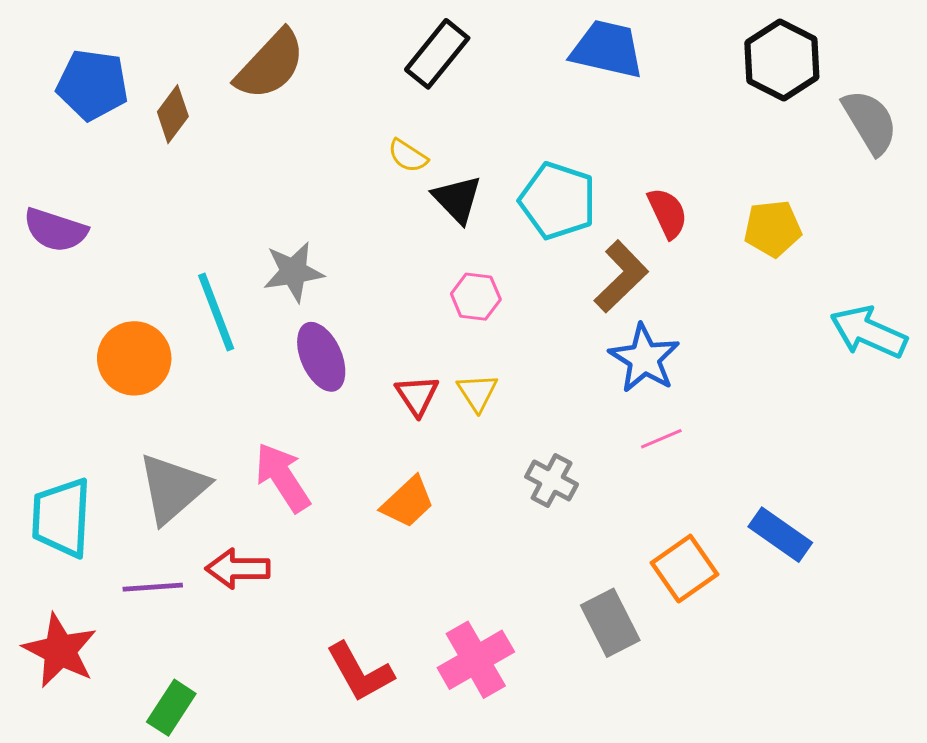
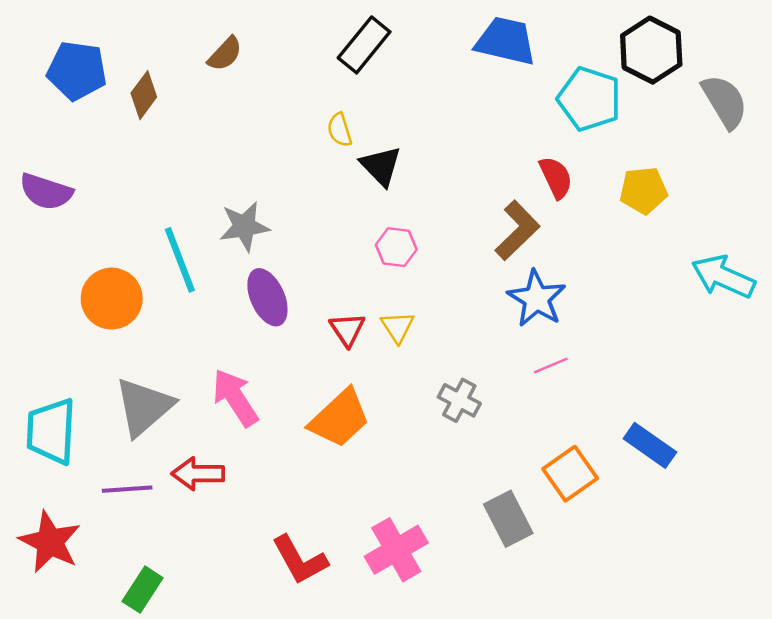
brown semicircle: (270, 65) -> (225, 54), size x0.6
yellow semicircle: (408, 156) -> (340, 130), turned 40
cyan pentagon: (558, 201) -> (589, 99), moved
orange trapezoid: (408, 502) -> (340, 418), size x1.4

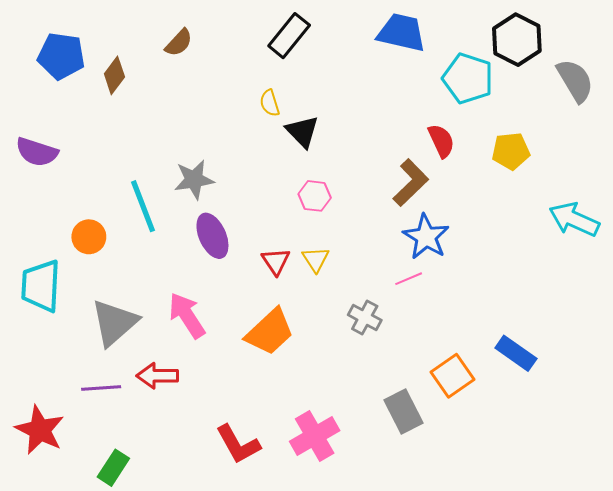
orange circle: (112, 299) -> (89, 237), size x0.7
pink line: (551, 366) -> (409, 279), moved
cyan trapezoid: (51, 431) -> (41, 286), moved

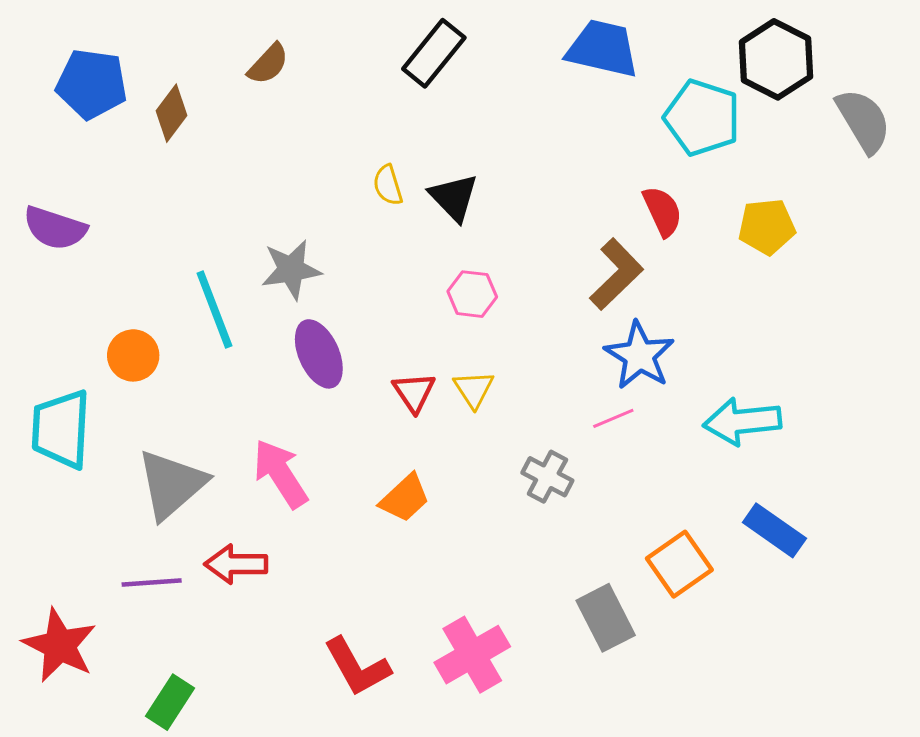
yellow semicircle: (270, 103) -> (388, 185), moved
cyan arrow: (574, 219) -> (742, 421), moved, turned -30
orange trapezoid: (270, 332) -> (405, 498), size x0.7

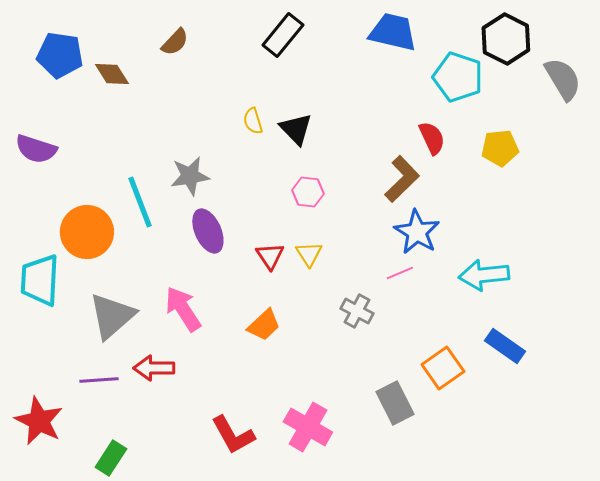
brown diamond: (172, 113) -> (112, 74), turned -69
orange circle: (133, 355) -> (87, 232), size x1.6
pink cross: (472, 655) -> (308, 427), turned -30

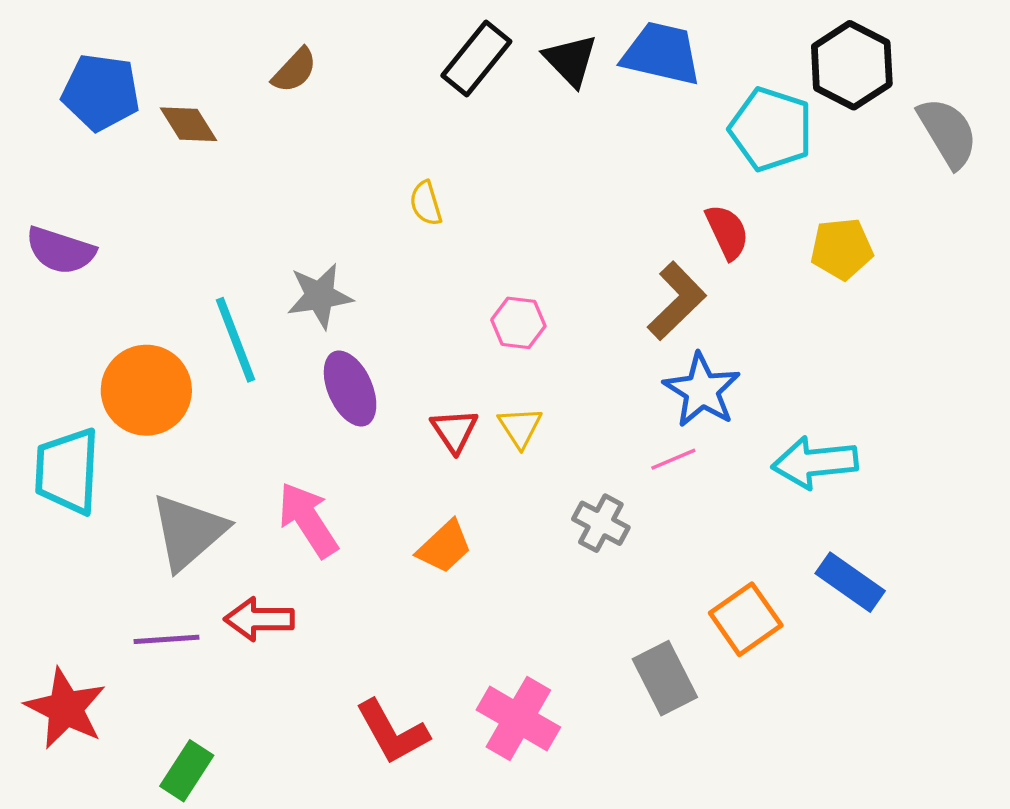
black triangle: (296, 129) -> (571, 60), moved

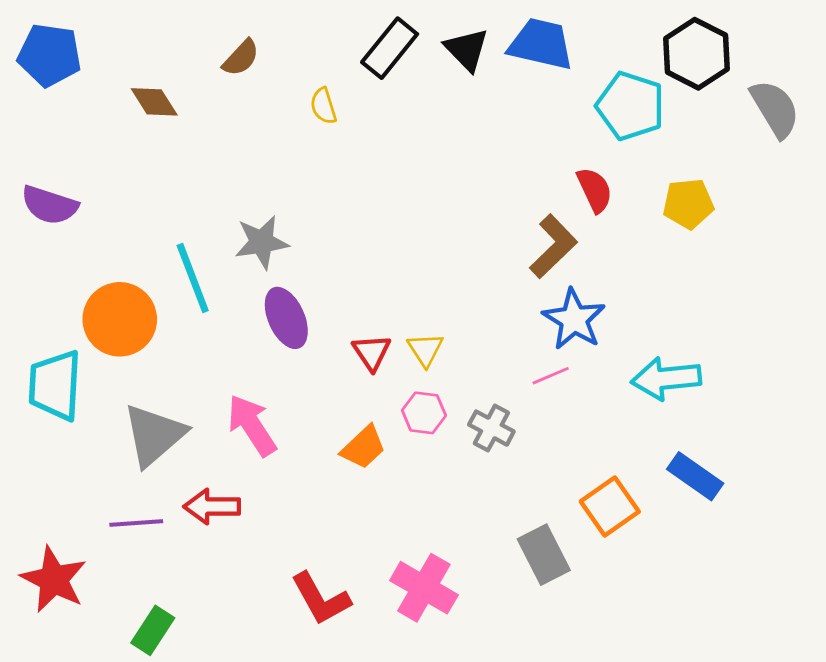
blue pentagon: (101, 92) -> (50, 55), moved
yellow semicircle: (426, 203) -> (323, 106), moved
pink hexagon: (518, 323) -> (424, 413), moved

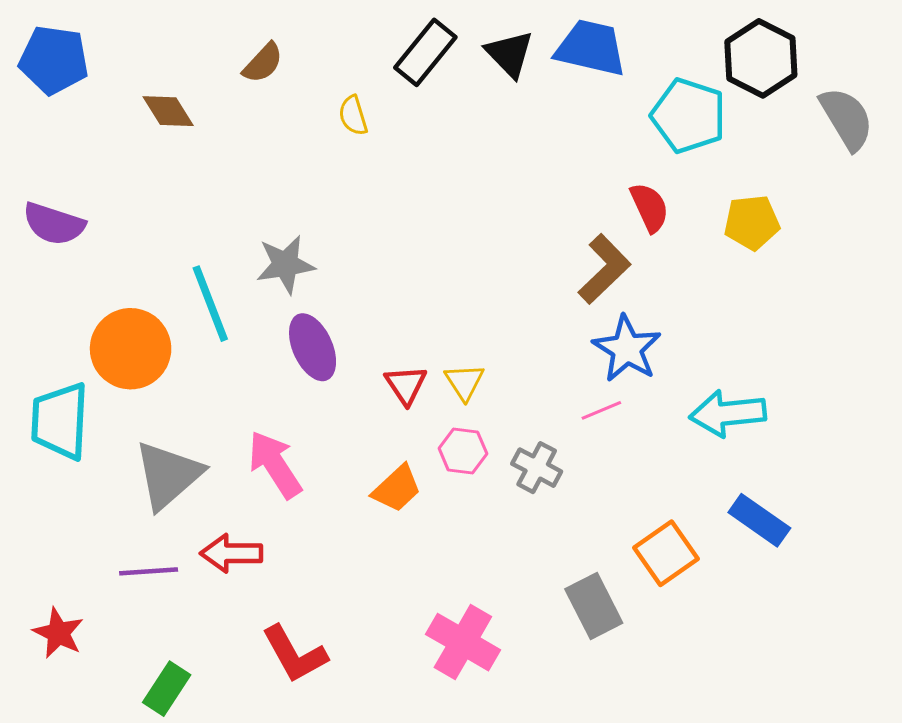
red star: (54, 579) -> (58, 633), size x0.7
red L-shape: (321, 599) -> (295, 654), moved

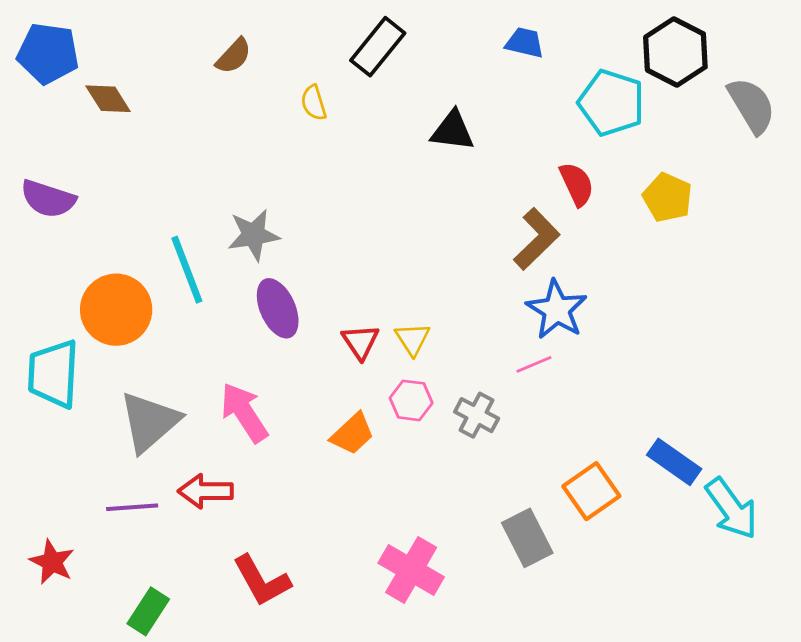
blue trapezoid: (591, 48) -> (525, 43), size x0.6
black triangle: (510, 54) -> (453, 131), moved, turned -39
brown diamond: (168, 111) -> (108, 99), moved
yellow pentagon: (752, 222) -> (667, 198), turned 30
cyan arrow: (728, 413) -> (732, 509), moved, turned -120

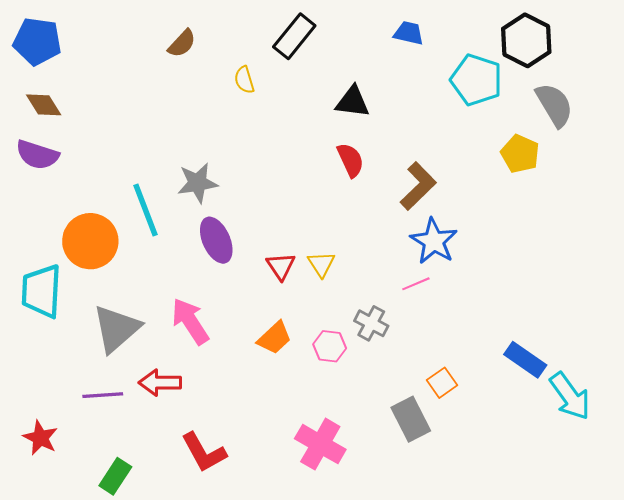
brown diamond: (108, 99) -> (44, 105), moved
gray semicircle: (752, 105) -> (554, 105), moved
red semicircle: (577, 184) -> (350, 160), moved
pink hexagon: (411, 400) -> (330, 346), moved
orange square: (591, 491) -> (442, 383), moved, size x0.7

